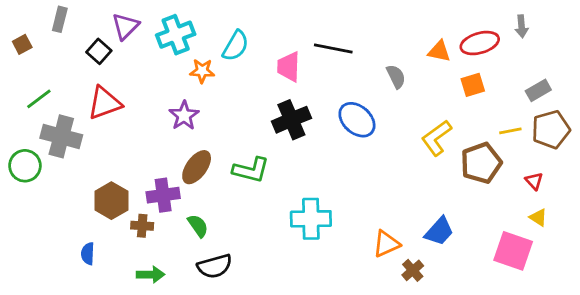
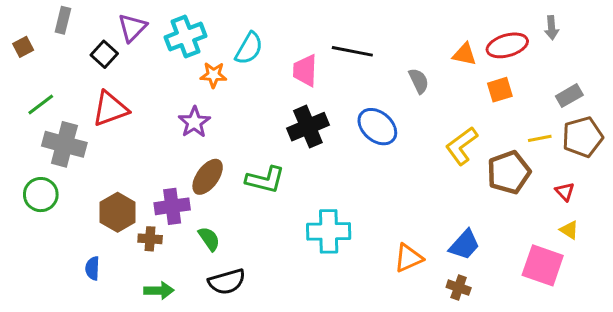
green circle: (25, 166) -> (41, 195), moved
brown cross: (413, 270) -> (459, 288), moved, turned -30

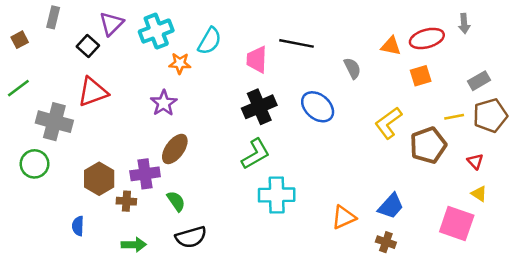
green line: (41, 104) -> (18, 88), moved
green L-shape: (265, 180) -> (256, 154), moved, turned -44

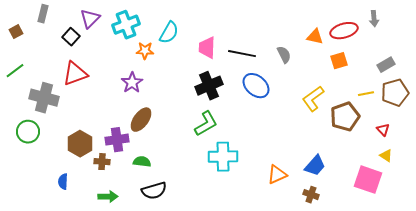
black line: (296, 43) -> (242, 54), moved
green semicircle: (176, 201) -> (142, 162), turned -48

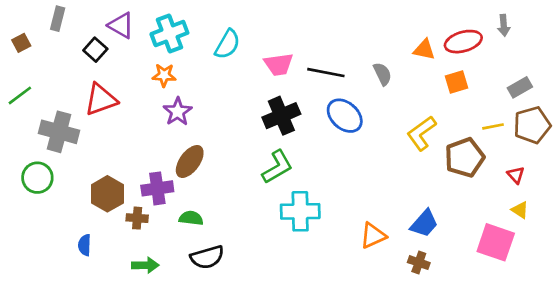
purple triangle: (90, 19) -> (121, 25), turned -45
pink trapezoid: (207, 48) -> (279, 64), turned -100
orange star: (145, 51) -> (164, 75), moved

